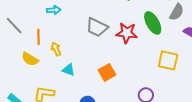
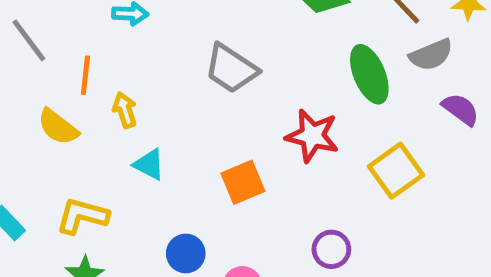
gray semicircle: (177, 12) -> (431, 55), turned 30
red star: (127, 33) -> (312, 136), moved
yellow square: (168, 60) -> (396, 171), turned 35

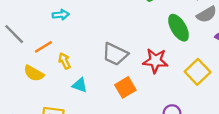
gray trapezoid: (231, 69) -> (115, 54), moved
orange line: (85, 75) -> (43, 47), turned 60

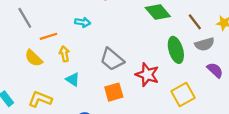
cyan arrow: (61, 15) -> (83, 22), moved

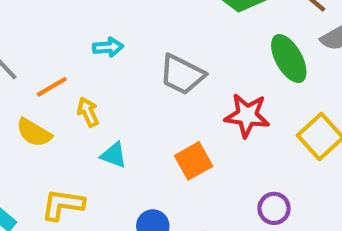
gray trapezoid: (112, 59) -> (182, 75), moved

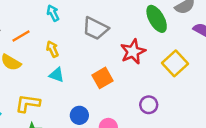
cyan arrow: (108, 47) -> (53, 13), turned -112
yellow arrow: (88, 112) -> (52, 49), moved
red star: (247, 115) -> (133, 52), turned -30

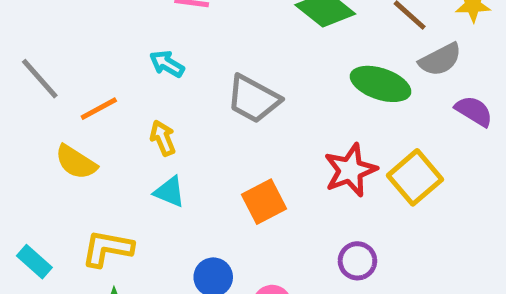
cyan arrow: (53, 13) -> (167, 64), turned -35
green ellipse: (157, 19) -> (381, 84), turned -44
red star: (133, 52) -> (350, 170), moved

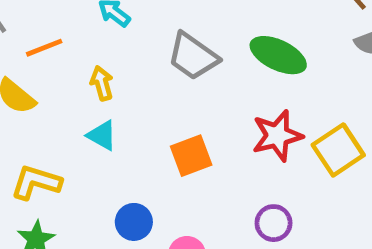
green ellipse: (381, 84) -> (278, 55), moved

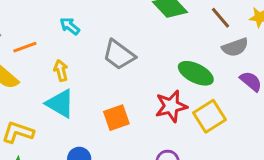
green ellipse: (278, 55) -> (196, 73), moved
cyan triangle: (102, 135) -> (60, 104), size x1.5

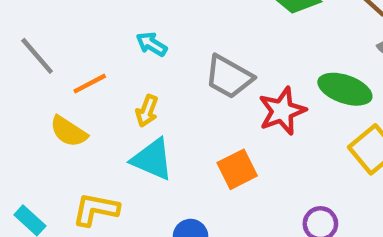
yellow arrow: (61, 71) -> (147, 111), turned -138
red star: (171, 106) -> (282, 111), moved

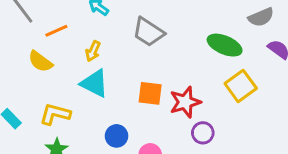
red star: (282, 111) -> (185, 102), moved
orange square: (237, 169) -> (150, 93), turned 30

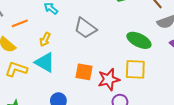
yellow square: (241, 86) -> (135, 69), moved, turned 35
yellow L-shape: (55, 114) -> (16, 69), moved

